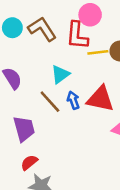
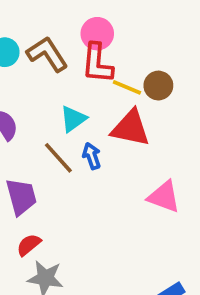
pink circle: (90, 15) -> (97, 34), moved
yellow line: (98, 52) -> (127, 87), turned 30
red triangle: (100, 99) -> (131, 128), moved

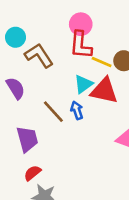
brown L-shape: (47, 54) -> (39, 56), moved
cyan triangle: (73, 119) -> (83, 84), moved

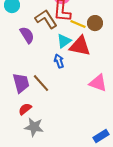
brown L-shape: (39, 56) -> (46, 19), moved
purple semicircle: (15, 88) -> (27, 35), moved
brown line: (53, 112) -> (41, 83), moved

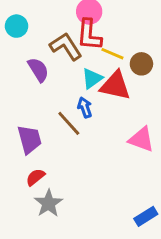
brown circle: (95, 23) -> (141, 64), moved
brown line: (41, 83) -> (69, 123), moved
gray star: (34, 127) -> (48, 203), turned 30

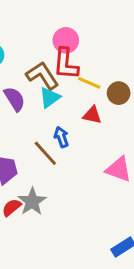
cyan triangle: (92, 78) -> (50, 98), moved
red triangle: (115, 86) -> (92, 115), size x0.6
gray star: (48, 203) -> (32, 202), moved

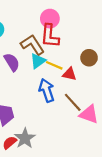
yellow line: (89, 83) -> (54, 65), moved
blue arrow: (61, 137) -> (47, 90), size x1.5
brown line: (45, 153) -> (73, 102), moved

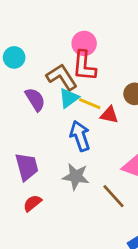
brown line: (73, 102) -> (114, 196), moved
gray star: (25, 138) -> (76, 176), moved, turned -30

